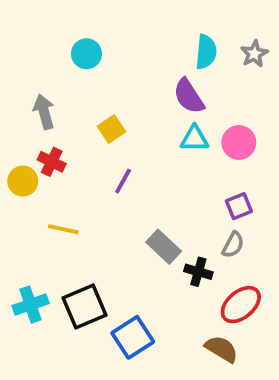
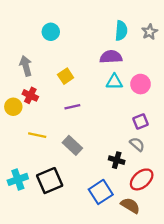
purple semicircle: (189, 96) -> (111, 57), turned 120
purple line: (123, 181) -> (72, 107), turned 49
gray semicircle: (233, 245) -> (137, 144), turned -77
gray rectangle: (164, 247) -> (72, 145), moved
blue square: (133, 337) -> (101, 192), moved

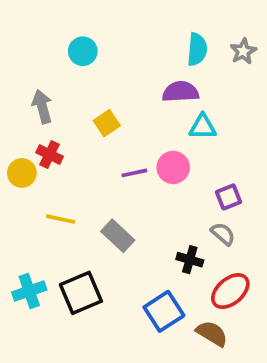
cyan triangle: (114, 82) -> (203, 127), moved
pink circle: (140, 84) -> (173, 167), moved
purple line: (72, 107) -> (134, 173), moved

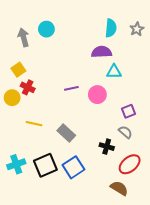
gray arrow: (42, 107) -> (24, 37), moved
yellow square: (107, 123) -> (18, 70), moved
purple line: (134, 173) -> (71, 88), moved
blue square: (164, 311) -> (73, 167), moved

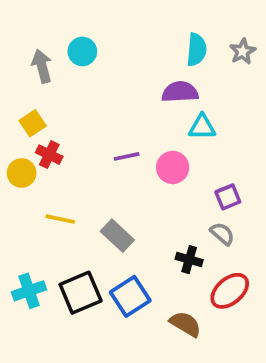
brown semicircle: (119, 188) -> (185, 324), moved

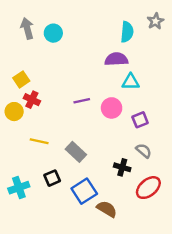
gray star: (243, 51) -> (156, 21), moved
gray arrow: (42, 66) -> (27, 28), moved
purple square: (228, 197) -> (140, 120), moved
black square: (81, 293) -> (52, 178), moved, size x0.6
brown semicircle: (185, 324) -> (107, 209), moved

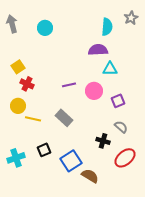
gray arrow: (27, 28) -> (12, 24), moved
yellow circle: (14, 112) -> (18, 106), moved
gray rectangle: (76, 152) -> (64, 118), moved

